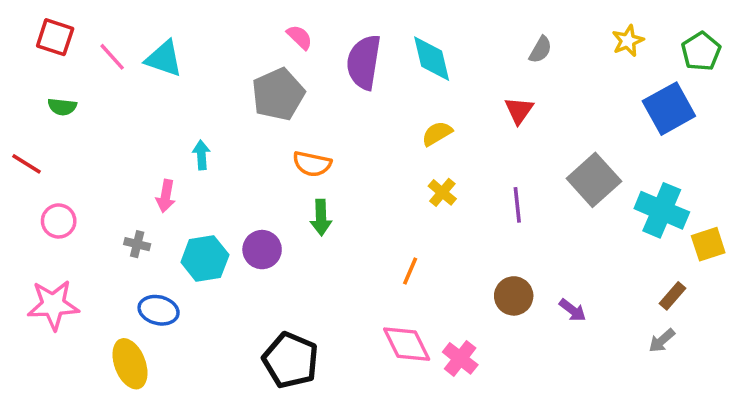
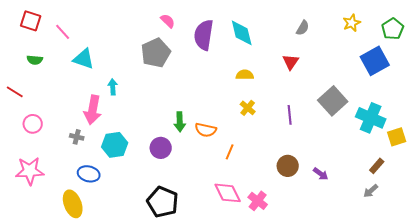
cyan triangle: (164, 59) -> (84, 59), moved
yellow semicircle: (437, 134) -> (245, 75), turned 30
orange semicircle: (312, 164) -> (206, 130), moved
pink arrow: (166, 196) -> (93, 110), size x1.6
purple circle: (262, 250) -> (161, 148), moved

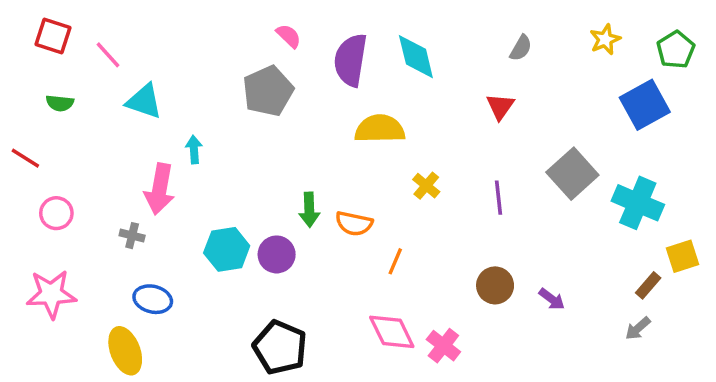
yellow semicircle: (245, 75) -> (380, 129), moved, size x1.6
yellow square: (397, 137) -> (683, 256), moved
cyan hexagon: (115, 145) -> (227, 249), moved

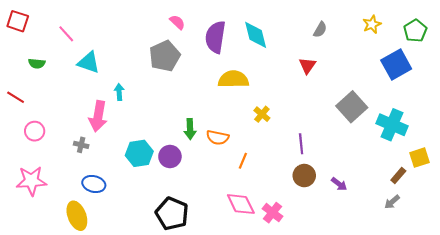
red square: (53, 36) -> (18, 21), moved
purple line: (498, 198) -> (301, 144), moved

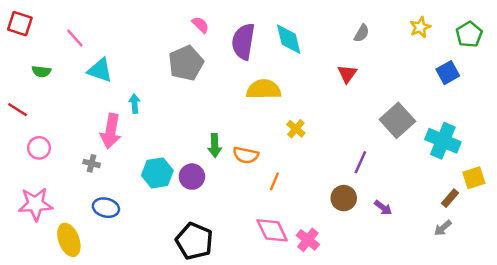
blue square: (396, 65) -> (448, 73), size x0.7
purple line: (301, 144) -> (360, 162), moved, turned 30
yellow ellipse: (77, 216) -> (69, 240), moved

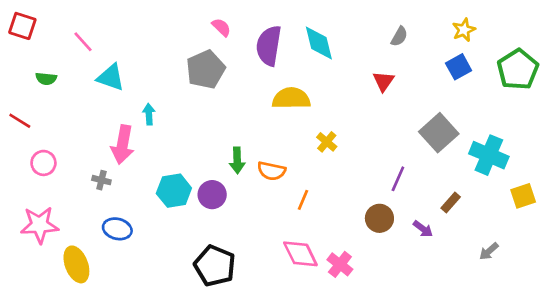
green pentagon: (469, 34) -> (518, 69), moved, size x1.4
blue square: (448, 73) -> (459, 67), moved
brown rectangle: (450, 198) -> (451, 202), moved

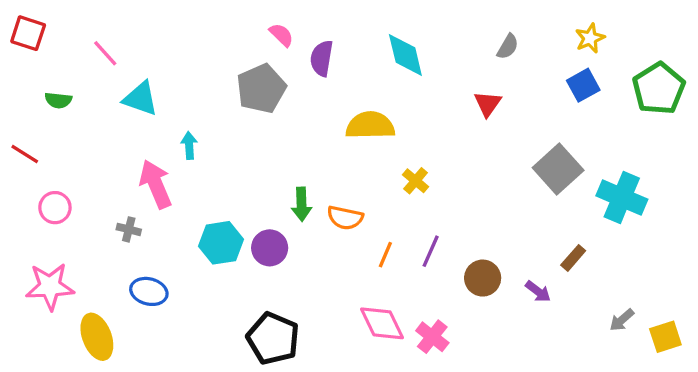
purple semicircle: (269, 46) -> (322, 58), moved, size x0.7
pink arrow: (123, 145) -> (156, 184), turned 147
purple line: (398, 179) -> (431, 251), moved
yellow square: (523, 196) -> (665, 337), moved

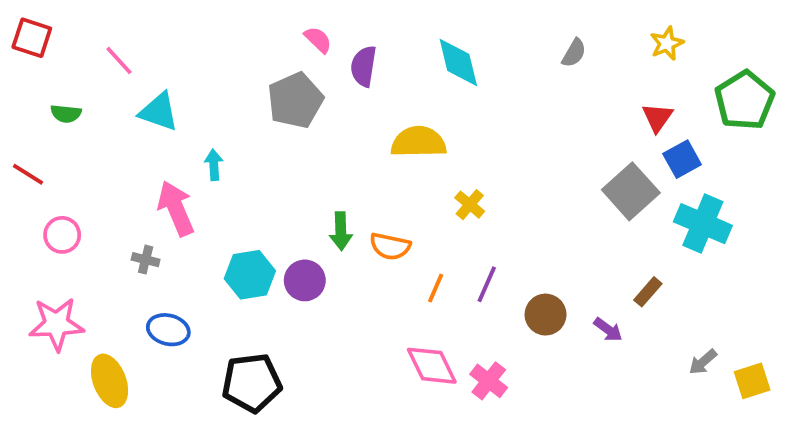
blue square: (583, 85) -> (682, 159), moved
red triangle: (488, 104) -> (657, 117), moved
black pentagon: (273, 338) -> (252, 383), moved, turned -30

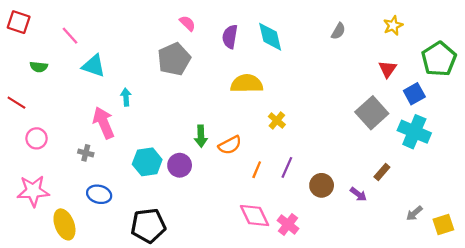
purple semicircle: (364, 66) -> (230, 37), moved
blue square: (682, 159) -> (414, 94), moved
orange semicircle: (390, 246) -> (230, 145), turned -40

